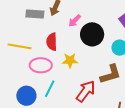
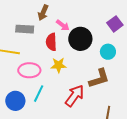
gray rectangle: (35, 14) -> (25, 29), moved
pink arrow: (75, 21) -> (63, 25), turned -96
red semicircle: (52, 42) -> (51, 42), moved

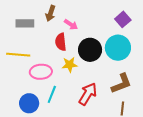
gray rectangle: (25, 29) -> (25, 23), moved
black circle: (80, 39) -> (90, 50), moved
cyan circle: (108, 52) -> (118, 48), size x1.6
brown L-shape: (99, 78) -> (121, 84), moved

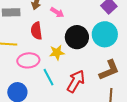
red semicircle: (61, 42) -> (36, 31), moved
cyan line: (52, 94) -> (48, 77), moved, turned -48

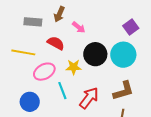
red semicircle: (36, 31) -> (56, 43), turned 120
pink ellipse: (28, 60) -> (44, 72), turned -30

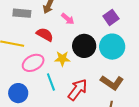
purple square: (131, 27) -> (111, 17), moved
brown L-shape: (123, 91) -> (112, 83), turned 50

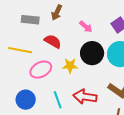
pink arrow: (68, 19) -> (86, 27), moved
cyan line: (51, 82) -> (58, 100), moved
red arrow: (78, 90) -> (85, 97), turned -120

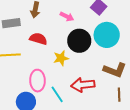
pink ellipse: (41, 70) -> (37, 81), moved, turned -50

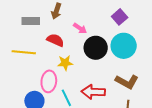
pink arrow: (67, 17) -> (80, 28), moved
yellow star: (61, 58) -> (65, 63), moved

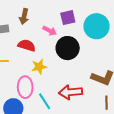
purple square: (120, 17) -> (68, 18), moved, turned 35
cyan circle: (124, 46) -> (96, 26), moved

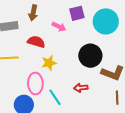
black circle: (68, 48) -> (90, 56), moved
red arrow: (70, 92) -> (81, 88), size x0.6

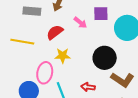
red semicircle: (36, 42) -> (55, 32), turned -66

